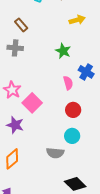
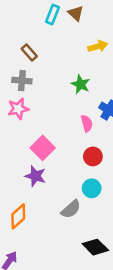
pink star: (12, 90) -> (18, 109), moved, turned 30
purple star: (15, 125) -> (35, 176), moved
gray semicircle: (55, 153) -> (71, 209), turned -48

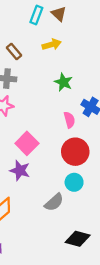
yellow arrow: (98, 46) -> (52, 44), moved
red circle: (93, 156) -> (75, 152), size x1.5
black diamond: (95, 247) -> (78, 239), turned -30

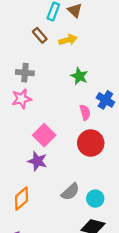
brown rectangle: (14, 52) -> (40, 35), moved
cyan circle: (74, 182) -> (95, 199), moved

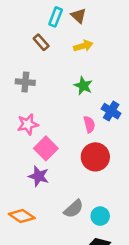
yellow arrow: (68, 40) -> (83, 46), moved
pink star: (22, 99) -> (28, 124), moved
orange diamond: (22, 199) -> (22, 216), turned 75

